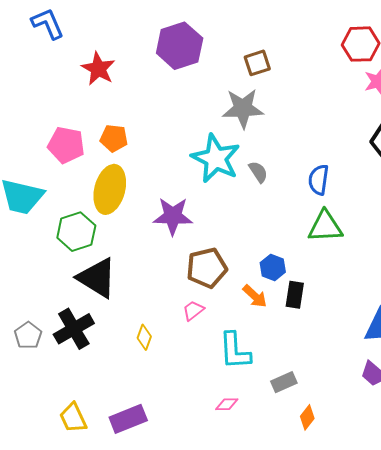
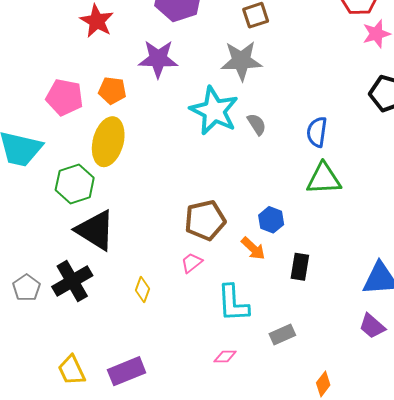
purple star: (173, 216) -> (158, 59), moved
black rectangle: (295, 295) -> (300, 267), moved
orange diamond: (307, 417) -> (323, 384), moved

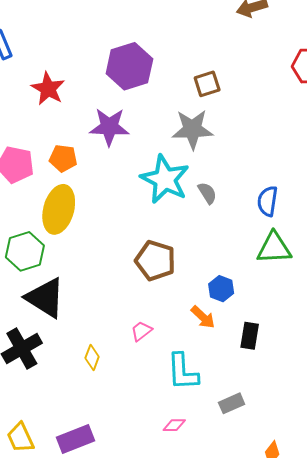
brown pentagon: (205, 220) -> (155, 261), moved, turned 30

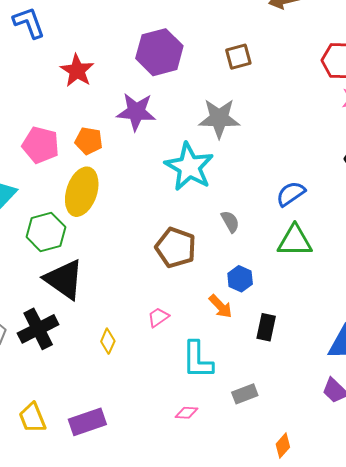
brown square: (207, 84) -> (238, 57), moved
gray semicircle: (207, 193) -> (230, 222), moved
blue semicircle: (268, 201) -> (291, 194), turned 44

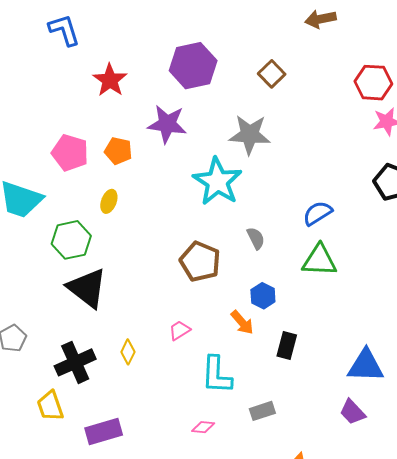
brown square: (238, 57) -> (272, 74), turned -32
yellow ellipse: (82, 192) -> (109, 201), size x0.5
black cross: (38, 329) -> (75, 362), moved
yellow trapezoid: (32, 418) -> (50, 406), moved

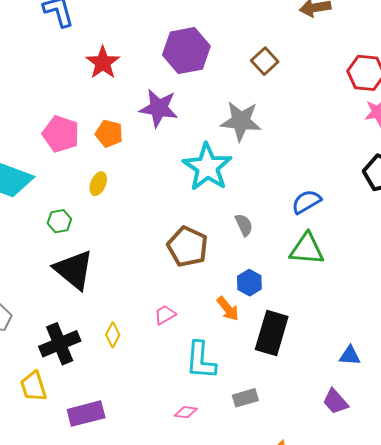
green hexagon: (71, 240) -> (59, 221), size x0.6
black rectangle: (287, 345) -> (272, 333), size x1.6
blue triangle: (366, 366) -> (350, 356), size x0.6

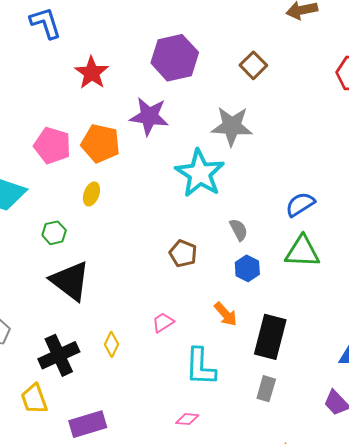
orange pentagon: (109, 134) -> (100, 143), size x1.4
brown pentagon: (188, 247) -> (183, 254), size x0.7
blue hexagon: (249, 283) -> (247, 268), moved
gray rectangle: (245, 398) -> (266, 389), moved, turned -55

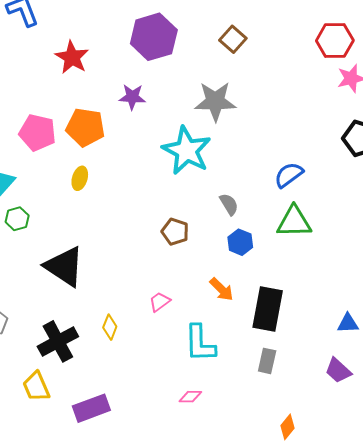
purple star: (149, 116) -> (132, 97), size x0.7
green hexagon: (54, 233) -> (17, 219), moved

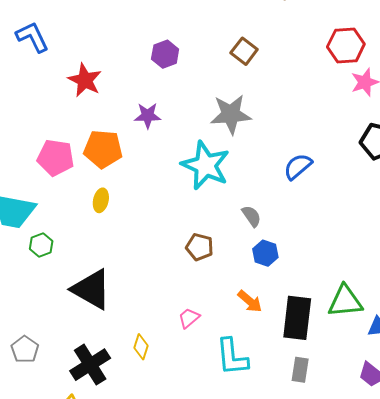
purple hexagon: (154, 37) -> (165, 54), size x0.6
blue semicircle: (289, 175) -> (298, 166), moved
green triangle: (294, 222) -> (345, 301), moved

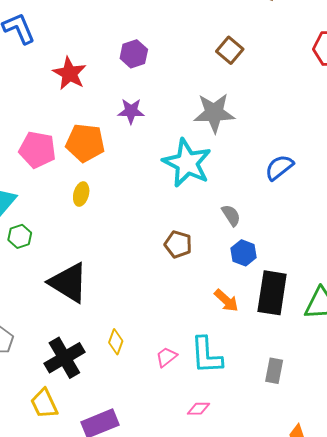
purple hexagon: (165, 54) -> (134, 54), moved
pink trapezoid: (189, 318) -> (166, 357), moved
black rectangle: (297, 318) -> (272, 293), moved

